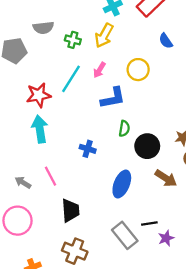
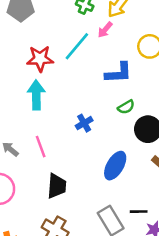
pink arrow: (99, 70) -> (105, 30), moved
green semicircle: (124, 129) -> (126, 107), turned 42
blue cross: (88, 149) -> (84, 123), turned 35

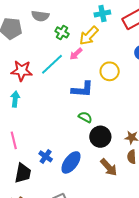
cyan arrow: (36, 95) -> (15, 99), size x0.7
green semicircle: (126, 107) -> (85, 117), turned -128
blue cross: (84, 123) -> (46, 156), moved, turned -32

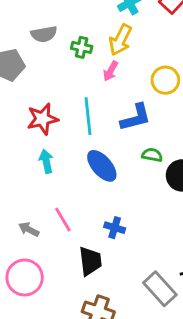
cyan line: (52, 64) -> (88, 116), moved, turned -35
blue ellipse: (71, 162) -> (102, 166), moved, turned -60

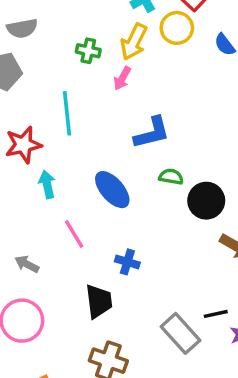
gray semicircle: (44, 34) -> (22, 28), moved
yellow circle: (165, 80) -> (177, 28), moved
cyan line: (88, 116) -> (67, 113), moved
red star: (42, 119) -> (23, 145), moved
pink line: (63, 219) -> (74, 234), moved

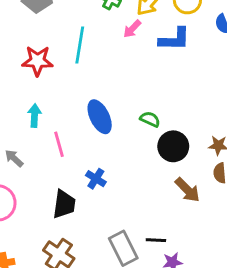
blue L-shape: (152, 133) -> (175, 39), moved
cyan arrow: (47, 184) -> (34, 116), moved

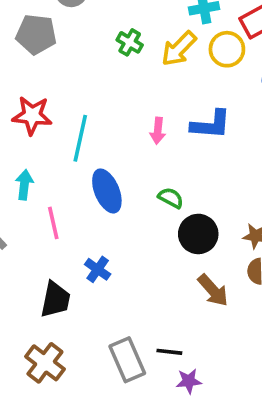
pink arrow: (132, 29) -> (158, 131), moved, turned -42
blue L-shape: (175, 39) -> (211, 125), moved
cyan line: (80, 45) -> (80, 138), moved

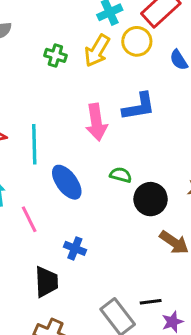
pink arrow: (158, 131) -> (96, 122), size x1.6

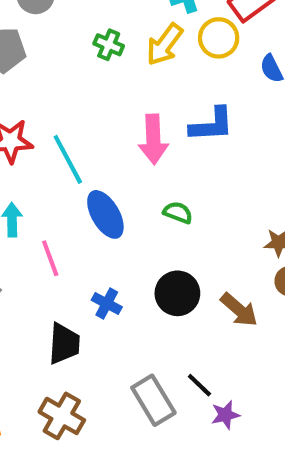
cyan line: (34, 144) -> (68, 159), turned -33
black circle: (151, 199) -> (177, 293), moved
black line: (151, 302) -> (199, 385), turned 45

